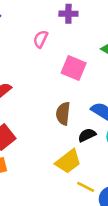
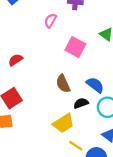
brown semicircle: (63, 114) -> (63, 84), turned -36

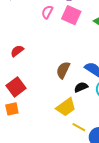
pink square: (75, 47) -> (71, 15), moved
brown semicircle: (63, 84) -> (63, 70), turned 54

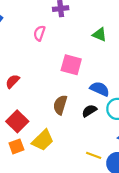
pink square: (71, 15) -> (71, 65), moved
brown semicircle: (63, 70) -> (60, 105), moved
yellow trapezoid: (66, 107) -> (43, 140), moved

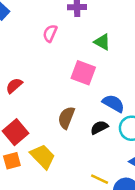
green triangle: (100, 35) -> (102, 42), moved
yellow trapezoid: (43, 140) -> (43, 156), turned -95

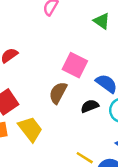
pink square: (83, 73) -> (75, 65), moved

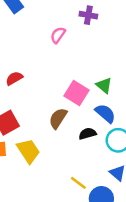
green triangle: (102, 21) -> (104, 85), moved

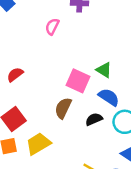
yellow trapezoid: (28, 151) -> (38, 144), turned -80

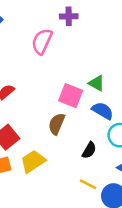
pink semicircle: (52, 27) -> (42, 41), size x1.5
black semicircle: (94, 119) -> (89, 150), moved, turned 147

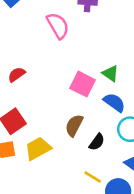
pink semicircle: (42, 41) -> (58, 26), turned 120
brown semicircle: (57, 124) -> (74, 125), moved

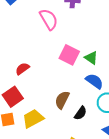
red semicircle: (17, 75) -> (22, 69), moved
pink square: (83, 84) -> (69, 55), moved

